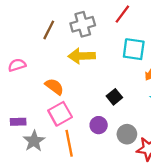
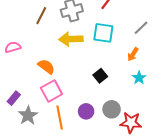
cyan square: (134, 49) -> (103, 33), moved
purple rectangle: (18, 122) -> (14, 98), turned -48
purple circle: (99, 125) -> (86, 111), moved

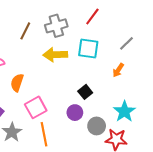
orange semicircle: (46, 67) -> (17, 83), moved, turned -108
cyan star: (139, 78) -> (124, 112), moved, size x1.5
purple circle: (86, 111) -> (75, 113), moved

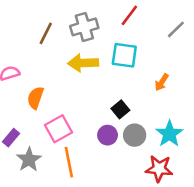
gray line: (127, 43) -> (176, 29), moved
gray circle: (97, 126) -> (135, 135), moved

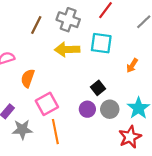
gray cross: (84, 27) -> (68, 20), turned 35
gray star: (29, 160) -> (22, 129), turned 30
red star: (159, 169) -> (130, 137), turned -30

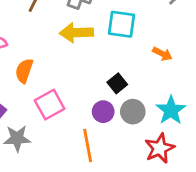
orange arrow: (132, 65) -> (162, 54), turned -96
orange line: (55, 132) -> (88, 145), moved

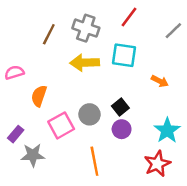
purple circle: (103, 112) -> (122, 129), moved
gray circle: (133, 112) -> (90, 114), moved

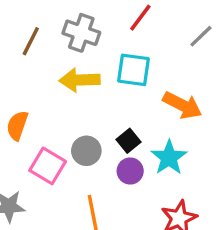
orange arrow: (160, 81) -> (182, 105), size x1.6
pink square: (61, 125) -> (48, 166), turned -30
cyan star: (167, 130) -> (169, 158), moved

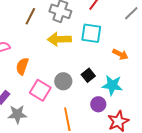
orange arrow: (182, 105) -> (120, 54), size x0.7
cyan star: (169, 158) -> (112, 85), turned -30
purple circle: (130, 171) -> (98, 104), moved

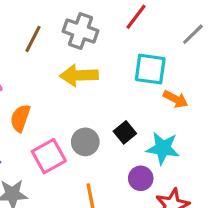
cyan square: (91, 33) -> (150, 69), moved
pink square: (40, 90) -> (49, 156), turned 30

